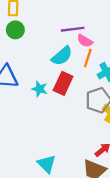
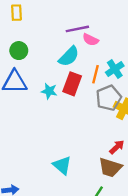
green circle: (15, 30) -> (19, 51), moved
orange line: (88, 58) -> (95, 74), moved

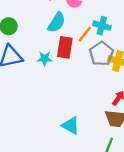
cyan cross: (115, 69) -> (102, 26), turned -30
orange line: (95, 74) -> (85, 34), turned 36

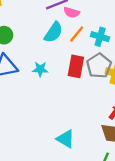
orange line: (85, 34) -> (77, 34), moved
red rectangle: (65, 47) -> (76, 66), moved

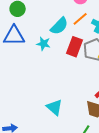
cyan semicircle: (53, 32) -> (59, 26), moved

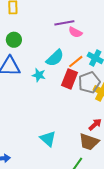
orange line: (80, 19) -> (76, 62), moved

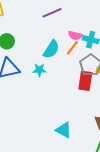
pink semicircle: (75, 32) -> (75, 35), moved
red rectangle: (69, 79) -> (85, 81), moved

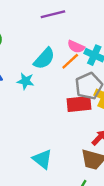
red rectangle: (85, 81) -> (79, 104), turned 66

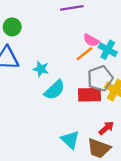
cyan semicircle: (44, 59) -> (55, 90), moved
cyan triangle: (42, 159) -> (70, 140), moved

